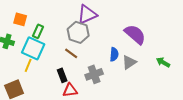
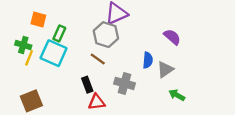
purple semicircle: (135, 34) -> (172, 37), size x0.7
green arrow: (163, 62) -> (177, 95), moved
yellow line: (28, 65) -> (29, 58), moved
gray cross: (94, 74) -> (124, 83), turned 36

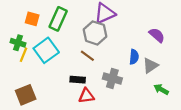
green rectangle: (59, 33) -> (58, 19), moved, size x1.5
cyan square: (54, 53) -> (46, 50), turned 30
black rectangle: (87, 85) -> (78, 80), turned -64

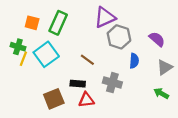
gray hexagon: (95, 33) -> (119, 37), moved
gray triangle: (150, 65) -> (165, 67), moved
brown square: (26, 95) -> (54, 99), moved

